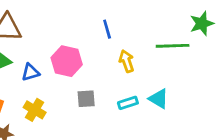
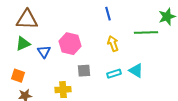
blue line: (107, 29) -> (108, 14), moved
blue triangle: (30, 72) -> (44, 52), turned -48
yellow cross: (35, 110) -> (63, 90), moved, turned -35

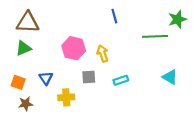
yellow arrow: (113, 44) -> (103, 53), moved
blue triangle: (44, 52) -> (46, 78), moved
cyan triangle: (136, 71) -> (170, 77), moved

